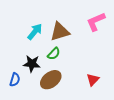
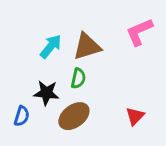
green semicircle: (54, 54) -> (78, 78), turned -32

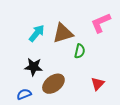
green semicircle: (78, 78) -> (80, 51), moved
blue semicircle: (22, 116) -> (24, 94), moved, turned -128

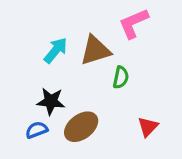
pink L-shape: (101, 23) -> (134, 23), moved
blue semicircle: (24, 94) -> (37, 130), moved

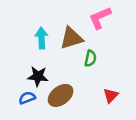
cyan arrow: (56, 50) -> (41, 38), turned -42

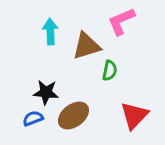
cyan arrow: (41, 38) -> (50, 32), moved
red triangle: (111, 95) -> (134, 115), size x1.5

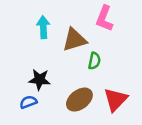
pink L-shape: (121, 21) -> (104, 18), turned -45
brown ellipse: (73, 115) -> (79, 100), moved

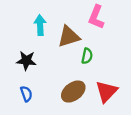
black star: (40, 80) -> (26, 61), moved
blue semicircle: (28, 102) -> (26, 94), turned 91

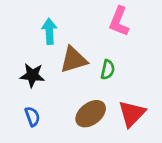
brown triangle: (69, 37) -> (74, 60), moved

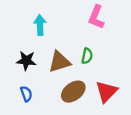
brown triangle: (74, 60) -> (60, 62), moved

